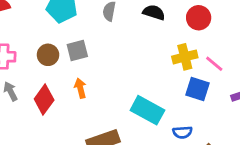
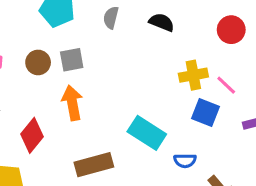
red circle: (199, 18) -> (231, 30), moved
orange arrow: (80, 88) -> (72, 103), size x1.5
red diamond: (44, 100) -> (32, 135), moved

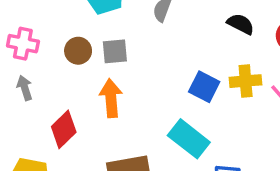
black semicircle: (162, 22) -> (241, 24), moved
blue square: (205, 113) -> (204, 87), moved

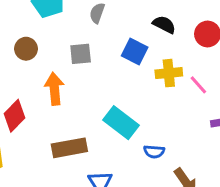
gray square: (115, 51) -> (81, 54), moved
blue square: (204, 87) -> (135, 52), moved

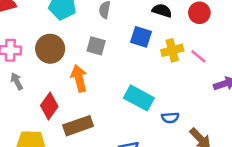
brown circle: (26, 49) -> (50, 49), size x1.5
gray square: (81, 54) -> (96, 46), turned 30
brown rectangle: (69, 148) -> (78, 126), moved

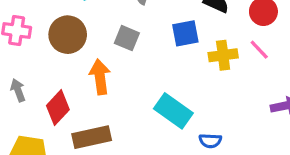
blue square: (141, 37) -> (185, 33), turned -35
pink line: (198, 56) -> (259, 50), moved
gray arrow: (17, 81) -> (18, 90), moved

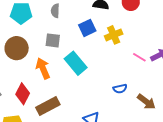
pink line: (259, 50) -> (139, 57), moved
cyan rectangle: (173, 111) -> (76, 63), moved, turned 30

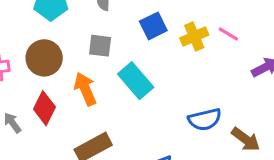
pink line: (139, 57) -> (228, 34), moved
blue semicircle: (120, 89) -> (205, 119), size x1.5
red diamond: (23, 94) -> (44, 108), moved

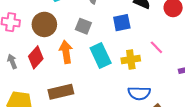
pink line: (228, 34) -> (156, 47), moved
yellow cross: (194, 36) -> (131, 60), moved

